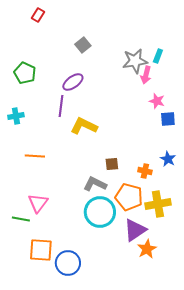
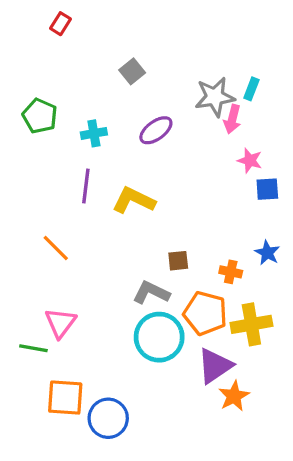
purple ellipse: (73, 82) -> (156, 130), moved
purple line: (61, 106) -> (86, 186), moved
cyan cross: (16, 116) -> (94, 133), moved
orange line: (35, 156) -> (56, 248), turned 42

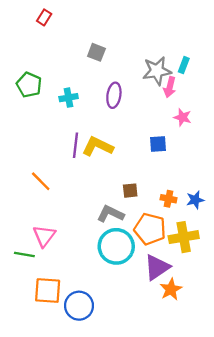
gray square: (132, 71) -> (96, 52), turned -30
purple ellipse: (156, 130) -> (114, 95), turned -45
purple line: (86, 186) -> (76, 145), moved
blue square: (267, 189) -> (158, 144), moved
blue star: (267, 253) -> (195, 200), moved, turned 30

